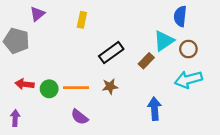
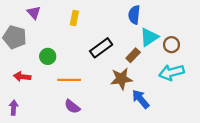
purple triangle: (37, 14) -> (34, 13), turned -32
blue semicircle: (180, 16) -> (134, 15), moved
brown star: (110, 86) -> (121, 79), moved, size x1.5
green circle: (49, 89) -> (48, 56), moved
blue arrow: (154, 109) -> (141, 99), turned -36

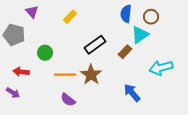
yellow rectangle: (74, 18) -> (70, 17), turned 32
brown circle: (171, 45) -> (151, 17), moved
brown star: (121, 79) -> (91, 75), moved, turned -30
purple arrow: (14, 108) -> (13, 93), moved, turned 120

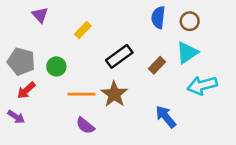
yellow rectangle: (70, 17) -> (83, 30), moved
gray pentagon: (14, 35) -> (21, 61), moved
cyan triangle: (140, 35) -> (187, 53), moved
red arrow: (21, 72) -> (26, 90), turned -49

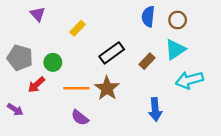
red arrow: (26, 90) -> (36, 85), moved
blue arrow: (166, 117) -> (155, 109), turned -145

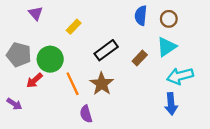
green circle: (53, 62) -> (50, 59), size x1.5
orange line: (76, 88) -> (73, 84), turned 65
blue arrow: (155, 109) -> (171, 104), moved
purple semicircle: (80, 118) -> (86, 114), moved, turned 36

